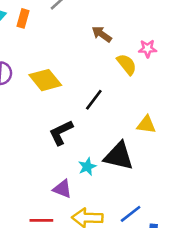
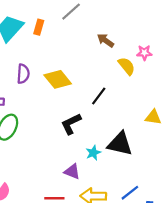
yellow triangle: (146, 125) -> (153, 117), moved

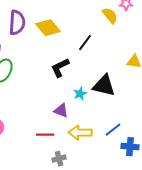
purple semicircle: (23, 74) -> (17, 23), size x1.4

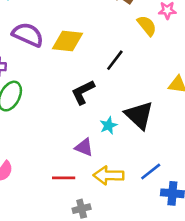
purple semicircle: (17, 23) -> (28, 35), turned -70
yellow diamond: (48, 28) -> (68, 41), turned -45
black triangle: (104, 86) -> (139, 115), turned 30

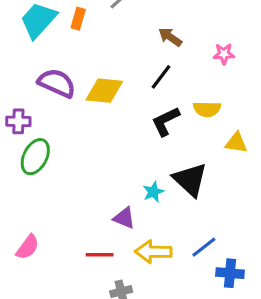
yellow semicircle: (147, 26) -> (207, 109), moved, turned 130
black line: (115, 60) -> (161, 77), moved
black L-shape: (83, 92) -> (166, 121), moved

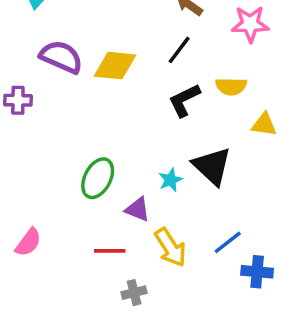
pink star: (224, 54) -> (250, 24), size x1.5
green ellipse: (35, 157) -> (98, 178), moved
yellow arrow: (153, 252) -> (170, 248), turned -124

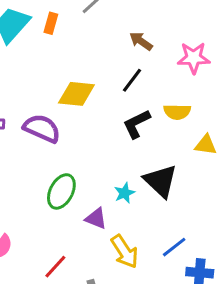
purple semicircle: (61, 57) -> (42, 128), moved
red line: (110, 251) -> (55, 267), moved, turned -48

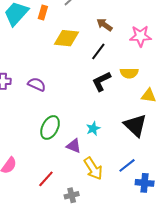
yellow diamond: (76, 94) -> (66, 38), moved
purple semicircle: (42, 128) -> (37, 84), size x0.7
black triangle: (161, 181) -> (135, 125), moved

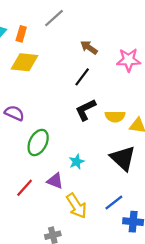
yellow diamond: (66, 38) -> (25, 62), moved
yellow semicircle: (129, 73) -> (115, 116), moved
green ellipse: (50, 127) -> (38, 142), moved
red line: (46, 179) -> (25, 188), moved

